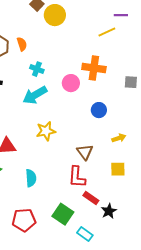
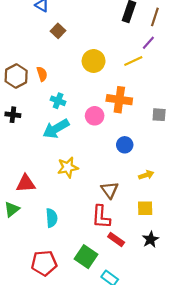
yellow circle: (55, 15) -> (94, 61), moved
purple line: (121, 15) -> (148, 43), turned -48
black star: (109, 211) -> (150, 239), moved

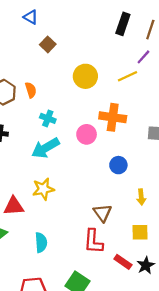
yellow star: (68, 167) -> (43, 189), moved
yellow arrow: (146, 175) -> (141, 197), turned 104
red rectangle: (116, 239) -> (123, 262), moved

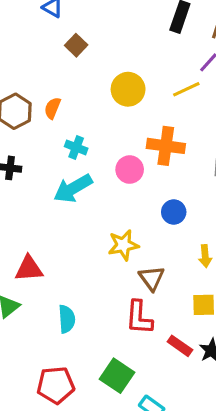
orange semicircle: (31, 90) -> (53, 108), turned -140
yellow star: (43, 189) -> (123, 245), moved

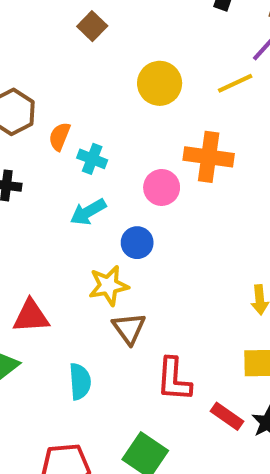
orange semicircle: (53, 108) -> (59, 136), moved
cyan arrow: (73, 188) -> (88, 212), size x0.7
blue circle: (174, 212) -> (137, 243), moved
yellow star: (123, 245) -> (109, 286), moved
brown triangle: (152, 278) -> (129, 328), moved

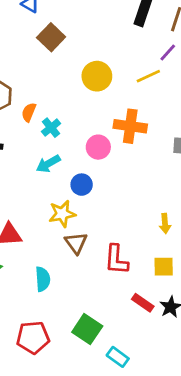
brown square: (92, 26) -> (51, 37), size x1.4
cyan cross: (92, 159) -> (51, 128), turned 30
red L-shape: (174, 379) -> (116, 260), moved

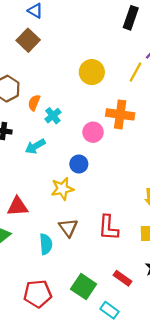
brown square: (51, 37) -> (28, 40), moved
yellow line: (148, 76) -> (135, 72), turned -36
cyan arrow: (48, 164) -> (35, 146), moved
brown triangle: (76, 243) -> (68, 228), moved
red rectangle: (143, 303) -> (122, 278), moved

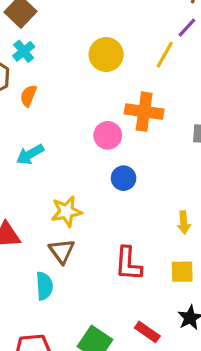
cyan cross: (53, 116) -> (24, 51), moved
blue circle: (79, 164) -> (124, 178), moved
brown triangle: (68, 228) -> (62, 251), moved

